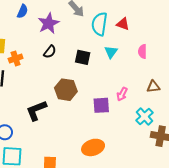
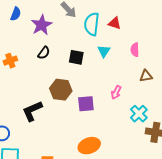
brown triangle: (153, 87) -> (146, 76), moved
purple square: (101, 105) -> (86, 104), moved

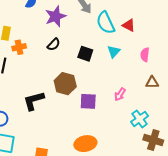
cyan semicircle: (92, 24) -> (106, 23), turned -40

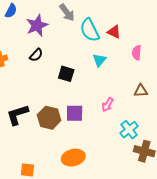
black square: (85, 54) -> (66, 74), moved
pink semicircle: (145, 55) -> (137, 53), moved
brown hexagon: (65, 84) -> (49, 118), moved

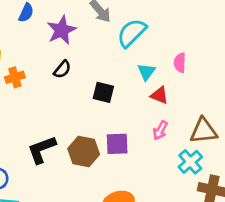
cyan semicircle: (90, 30) -> (132, 33), turned 75
red triangle: (114, 32) -> (160, 95), moved
pink semicircle: (137, 53) -> (180, 63), moved
brown triangle: (141, 91) -> (204, 131), moved, size x1.5

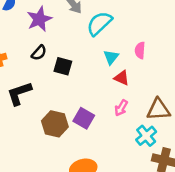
black square: (103, 92) -> (63, 66), moved
purple square: (117, 144) -> (84, 118), turned 30
black L-shape: (42, 150) -> (19, 93), moved

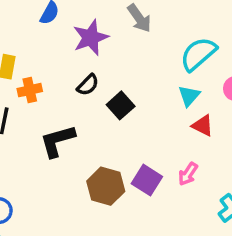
cyan semicircle: (99, 23) -> (198, 54), moved
black square: (63, 66) -> (121, 105), turned 30
pink arrow: (121, 108) -> (188, 174), moved

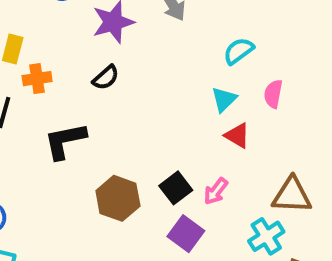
cyan semicircle: (198, 54) -> (239, 51), size x0.7
black square: (121, 105) -> (176, 188), moved
purple square: (147, 180) -> (186, 234), moved

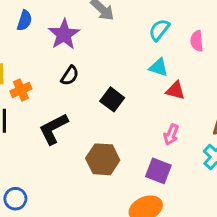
pink semicircle: (273, 94) -> (197, 41), moved
cyan triangle: (224, 99) -> (159, 67), turned -42
black square: (176, 188) -> (112, 99), moved

